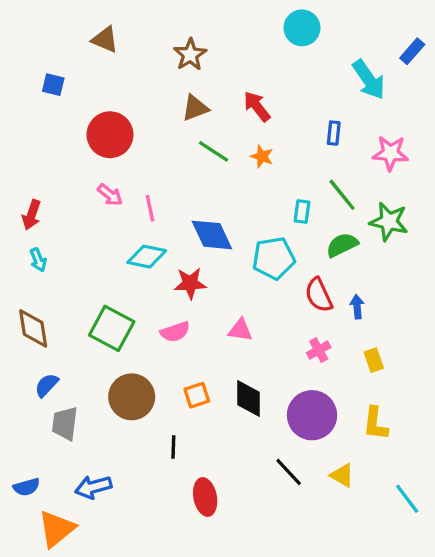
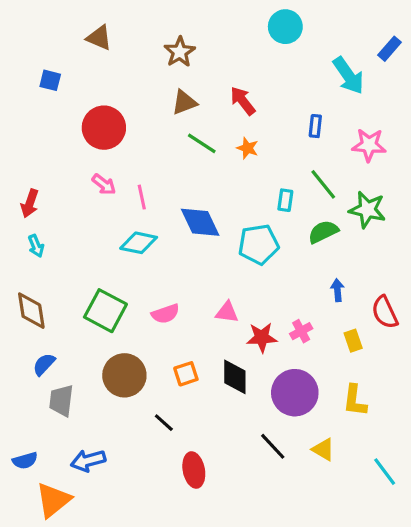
red star: (190, 283) -> (262, 337), moved
red semicircle: (319, 295) -> (385, 312), moved
black line: (173, 447) -> (164, 423), turned -50

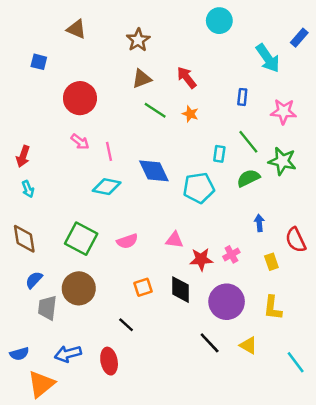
brown circle: (124, 375) -> (79, 288), moved
red ellipse: (194, 470) -> (109, 361), moved

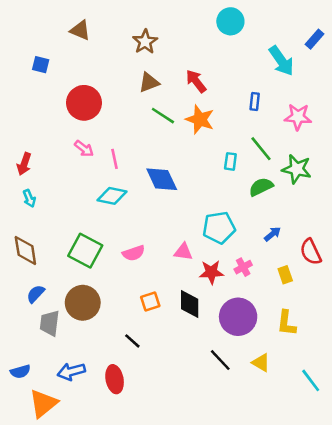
orange star: (190, 114) -> (200, 119), size x1.6
cyan pentagon: (199, 188) -> (219, 228), moved
blue arrow: (259, 223) -> (272, 234), turned 56

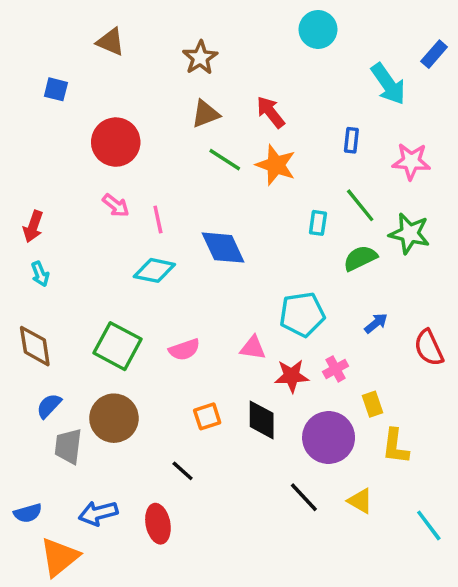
yellow rectangle: (285, 275) -> (373, 404), moved

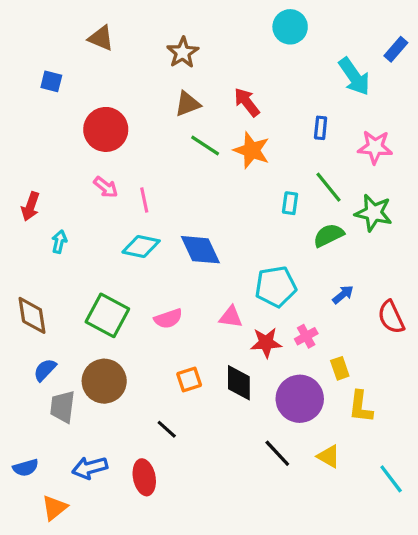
blue diamond: (223, 248) -> (200, 250), moved
cyan arrow: (40, 274) -> (59, 242), moved, turned -145
orange triangle: (59, 557) -> (54, 508), size x0.7

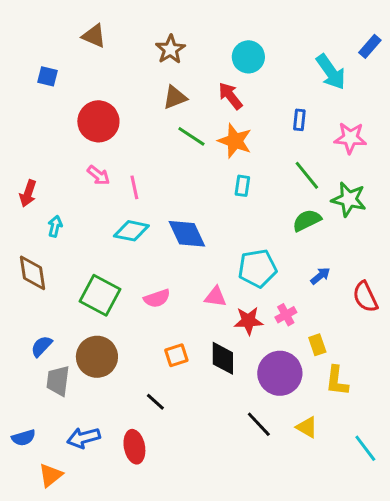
cyan circle: (290, 27) -> (248, 57), moved
cyan rectangle: (290, 203) -> (242, 186), moved
brown diamond: (32, 315) -> (32, 273), moved

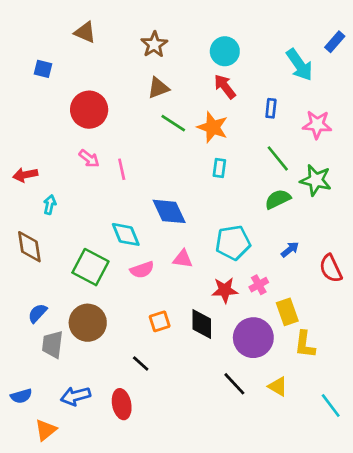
red arrow: (230, 96) -> (225, 87), moved
red arrow: (28, 193) -> (25, 175), turned 60
cyan diamond: (131, 231) -> (126, 234), moved, turned 56
pink triangle: (215, 297) -> (183, 259), moved
yellow rectangle: (317, 345) -> (287, 312), size x1.4

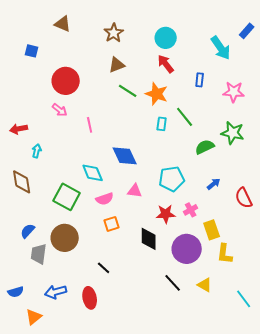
pink arrow: (89, 158) -> (60, 110), moved
green line: (278, 158) -> (185, 117), moved
orange square: (160, 321) -> (112, 224), moved

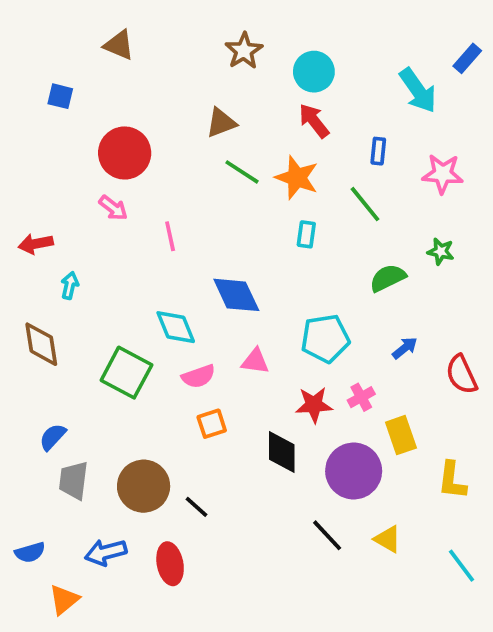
brown star: (114, 33) -> (244, 51), moved
green line: (185, 117) -> (365, 204), moved
green star: (233, 133) -> (441, 251), size x0.6
brown circle: (65, 238) -> (144, 486), moved
yellow L-shape: (225, 254) -> (452, 480), moved

